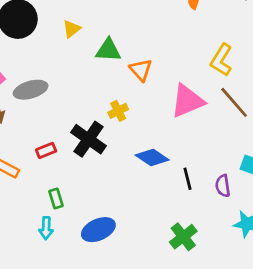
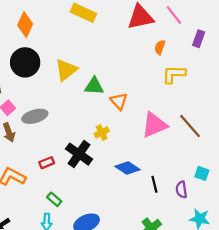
yellow triangle: (72, 29) -> (66, 70), size x1.6
yellow L-shape: (221, 60) -> (174, 74), moved, turned 60
green rectangle: (56, 199) -> (54, 199), turned -32

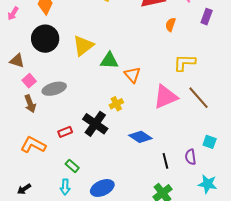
yellow L-shape: (174, 74) -> (184, 63), moved
black line: (154, 184) -> (165, 161), moved

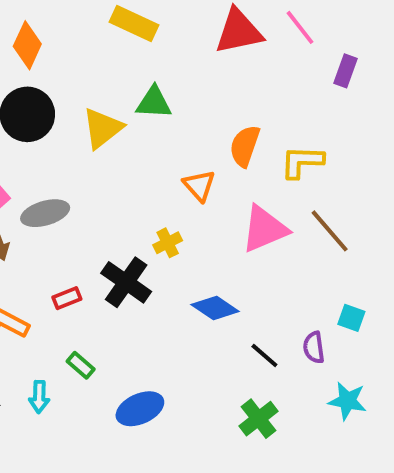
orange semicircle: (170, 25) -> (245, 146), moved, size x1.5
green triangle: (109, 61) -> (154, 103), moved
black line: (165, 161) -> (264, 355), turned -35
cyan arrow: (65, 187) -> (39, 397), moved

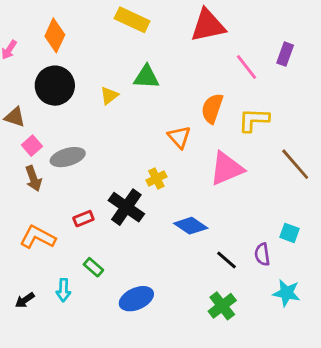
pink line: (300, 27) -> (247, 67), moved
yellow triangle: (102, 128) -> (109, 96), size x0.6
brown line: (330, 231) -> (295, 164), moved

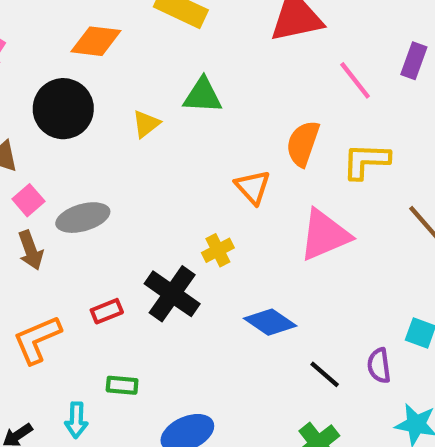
orange diamond: (55, 35) -> (96, 41), moved, turned 72
orange L-shape: (38, 237) -> (37, 340), turned -51
green rectangle: (93, 267) -> (122, 385), turned -36

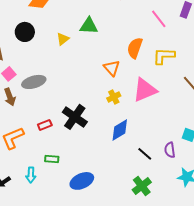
black circle: (63, 109) -> (25, 32), size x0.7
yellow cross: (218, 250) -> (114, 97), moved
blue diamond: (270, 322) -> (120, 130), turned -65

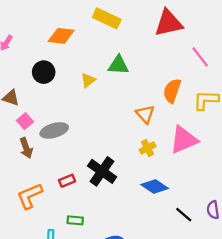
blue diamond: (120, 130) -> (155, 187), turned 65

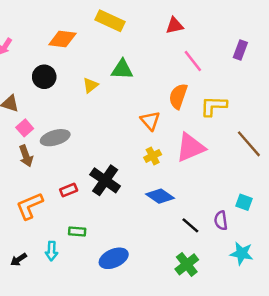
red triangle: (169, 23) -> (175, 26), size x0.6
pink line: (200, 57) -> (193, 61), moved

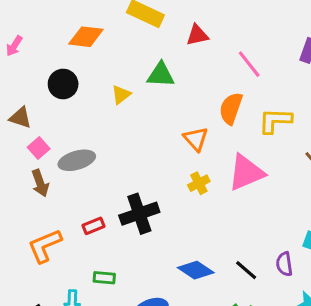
red triangle: (175, 26) -> (197, 35), moved
black cross: (105, 180) -> (139, 214), turned 36
blue diamond: (160, 196) -> (196, 270), moved

